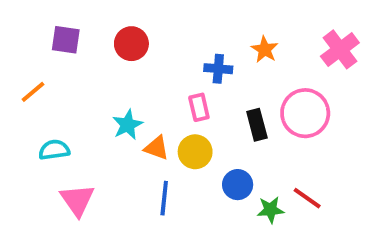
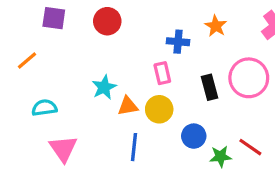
orange triangle: (156, 148) -> (128, 106), turned -30

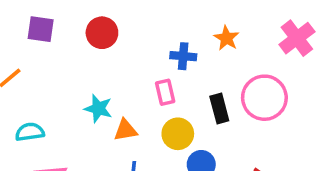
cyan star: (104, 87) -> (98, 109), turned -30
yellow circle: (159, 109) -> (178, 134), moved

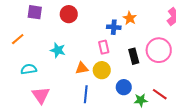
orange star: (227, 38) -> (130, 18), moved
cyan star: (98, 109) -> (58, 50), moved
yellow circle: (178, 134) -> (102, 70), moved

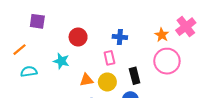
red circle: (69, 14) -> (78, 37), moved
orange star: (130, 18) -> (162, 35), moved
black rectangle: (134, 56) -> (135, 76), moved
cyan semicircle: (29, 69) -> (29, 72), moved

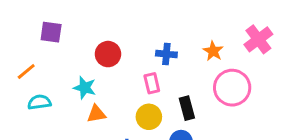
orange star: (162, 35) -> (213, 51), moved
orange triangle: (86, 80) -> (96, 114), moved

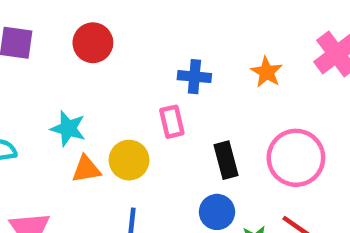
red circle: (108, 54) -> (93, 43), moved
pink circle: (232, 88) -> (296, 158), moved
yellow circle: (149, 117) -> (129, 160), moved

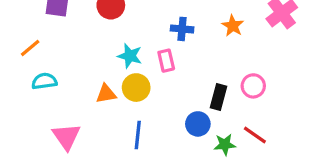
cyan star: (68, 128) -> (130, 56), moved
pink circle: (296, 158) -> (253, 86), size x0.6
black rectangle: (226, 160) -> (218, 97), moved, turned 30

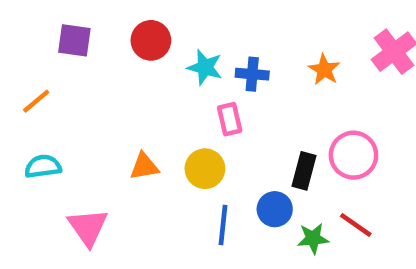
cyan star: (130, 56) -> (205, 67), moved
cyan semicircle: (44, 81) -> (43, 166), moved
pink circle: (253, 86) -> (353, 155), size x1.4
yellow circle: (136, 88) -> (205, 169), moved
blue line: (138, 135) -> (223, 225), moved

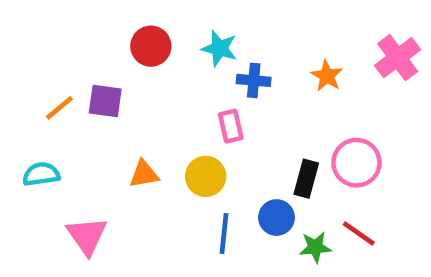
purple square: (74, 40) -> (105, 101), moved
cyan star: (205, 67) -> (219, 48), moved
orange line: (36, 101) -> (59, 108), moved

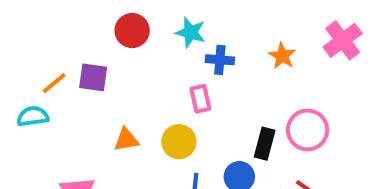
cyan semicircle: (41, 174) -> (33, 116), moved

